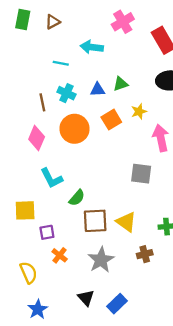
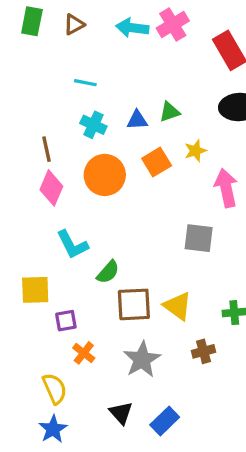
cyan arrow: (92, 47) -> (132, 28), moved
brown line: (42, 102) -> (47, 149), moved
yellow semicircle: (29, 273) -> (55, 389), moved

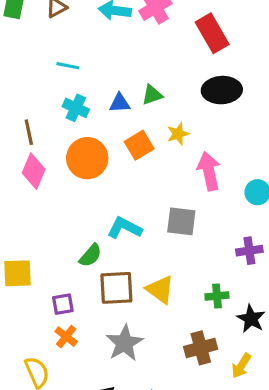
cyan L-shape: (72, 245) -> (125, 228), moved, turned 144
purple square: (66, 321) -> (63, 304), moved
brown cross: (203, 351) -> (201, 348), moved, size x1.4

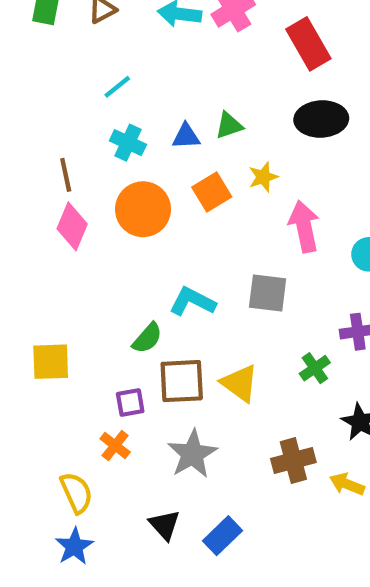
cyan line: (68, 66) -> (117, 87), turned -50
green cross: (217, 296) -> (315, 368), moved, turned -30
purple square: (63, 304) -> (130, 403), moved
yellow arrow: (241, 366) -> (347, 484), turned 80

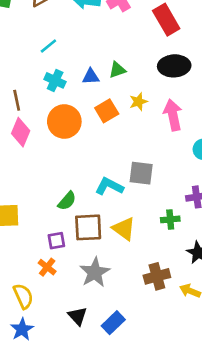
pink arrow: (304, 226) -> (173, 115), moved
cyan L-shape: (192, 302) -> (109, 186), moved
green cross: (315, 368) -> (170, 219), turned 30

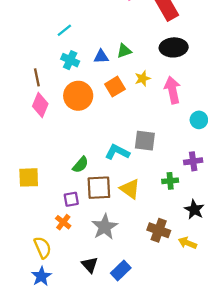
brown cross: (157, 276) -> (159, 230), turned 35

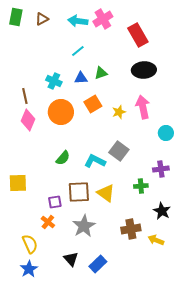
cyan line: (64, 30) -> (78, 51), moved
yellow star: (143, 79) -> (119, 112), moved
gray square: (145, 141) -> (119, 151), turned 30
green semicircle: (80, 165) -> (63, 158), moved
brown cross: (159, 230) -> (131, 229), turned -30

